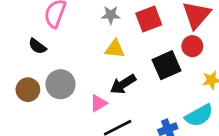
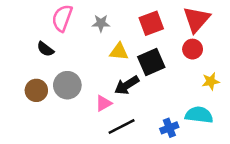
gray star: (111, 15) -> (101, 23), moved
black square: (166, 65) -> (151, 62), moved
cyan semicircle: (199, 115) -> (199, 115), turned -144

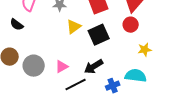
yellow triangle: (119, 52) -> (74, 27), turned -42
gray circle: (67, 85) -> (34, 66), moved
black arrow: (127, 85) -> (94, 67), moved

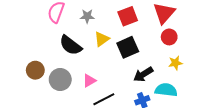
black semicircle: (17, 25) -> (71, 45), moved, size x1.6
red circle: (131, 25) -> (169, 37), moved
black arrow: (94, 67) -> (143, 74), moved

